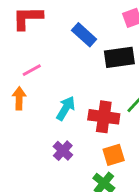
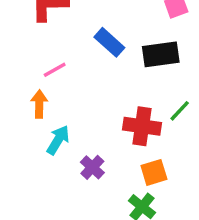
blue rectangle: (84, 35) -> (109, 42), moved
cyan arrow: (66, 108) -> (58, 140), moved

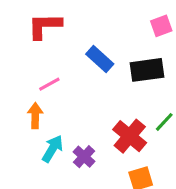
red cross: (142, 126) -> (130, 136), turned 32
purple cross: (92, 167) -> (84, 157), moved

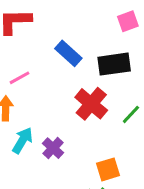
red cross: (130, 136) -> (91, 104), moved

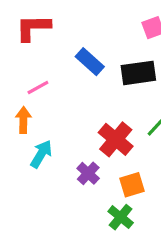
red cross: (91, 104) -> (116, 139), moved
purple cross: (53, 148) -> (88, 173), moved

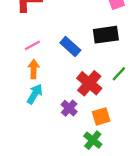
blue rectangle: (90, 62) -> (70, 47), moved
orange arrow: (23, 120) -> (34, 69), moved

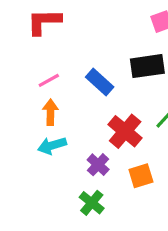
cyan arrow: (35, 94) -> (52, 146), turned -138
green cross: (93, 140) -> (92, 203), moved

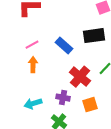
cyan arrow: (52, 146) -> (33, 104), moved
purple cross: (98, 165) -> (63, 98), turned -32

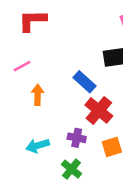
pink line: (32, 45) -> (22, 66), moved
blue rectangle: (64, 46) -> (84, 82), moved

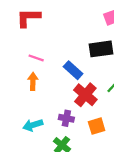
pink line: (22, 66) -> (36, 58), moved, turned 48

